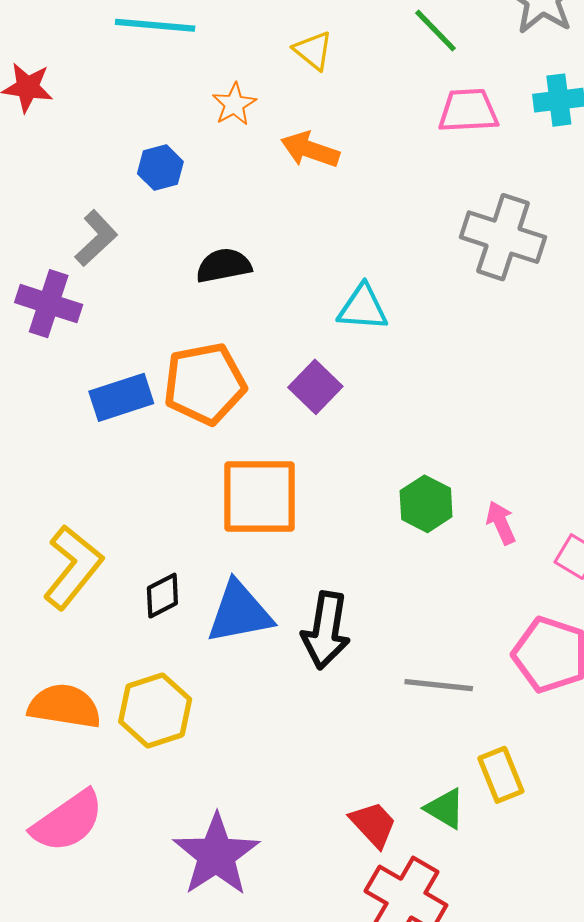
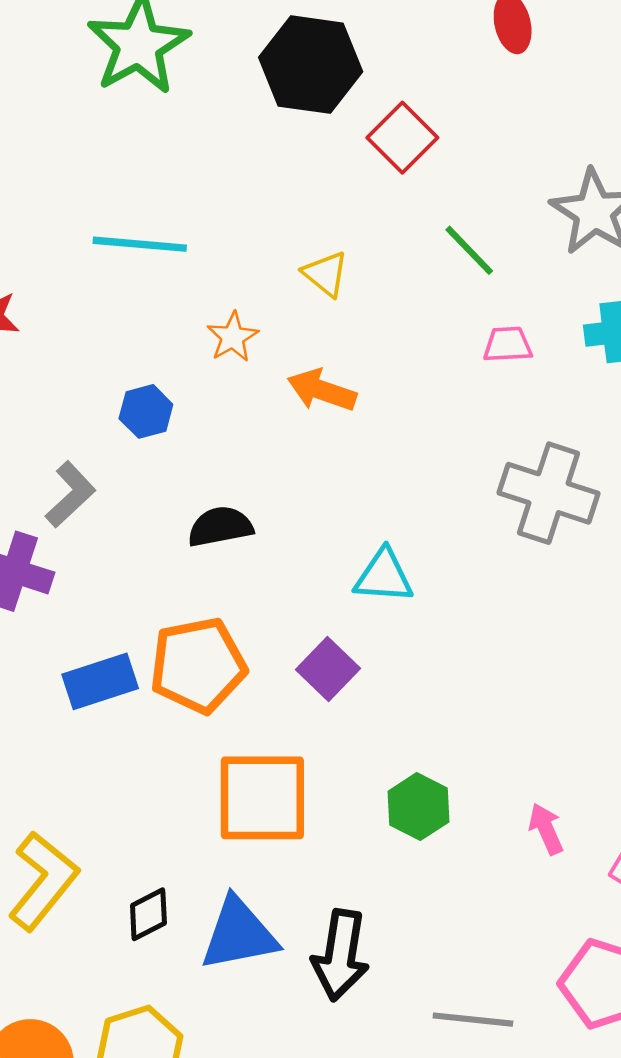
pink trapezoid: (468, 111) -> (508, 345), size x0.7
green hexagon: (426, 504) -> (418, 807), moved

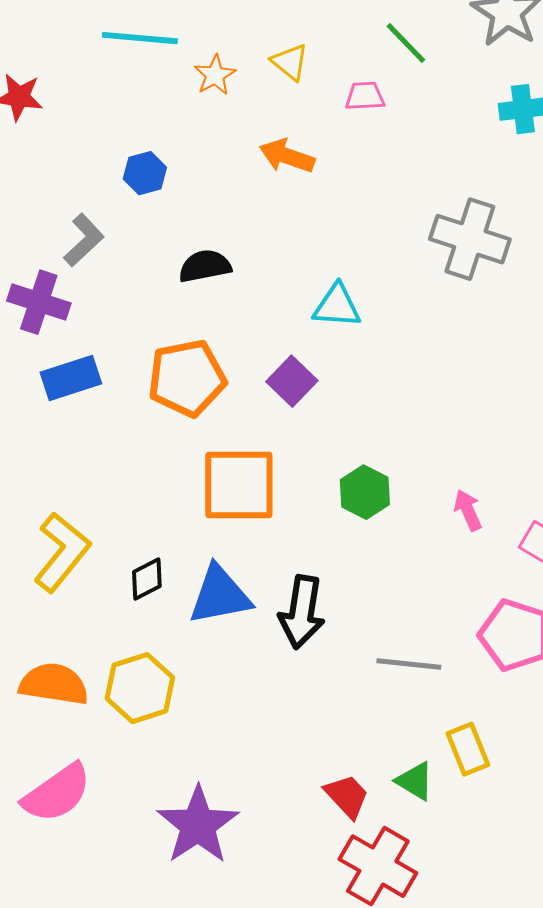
orange star: (233, 337) -> (215, 75), moved
pink trapezoid: (508, 345) -> (365, 96), moved
blue rectangle: (100, 681) -> (71, 378), moved

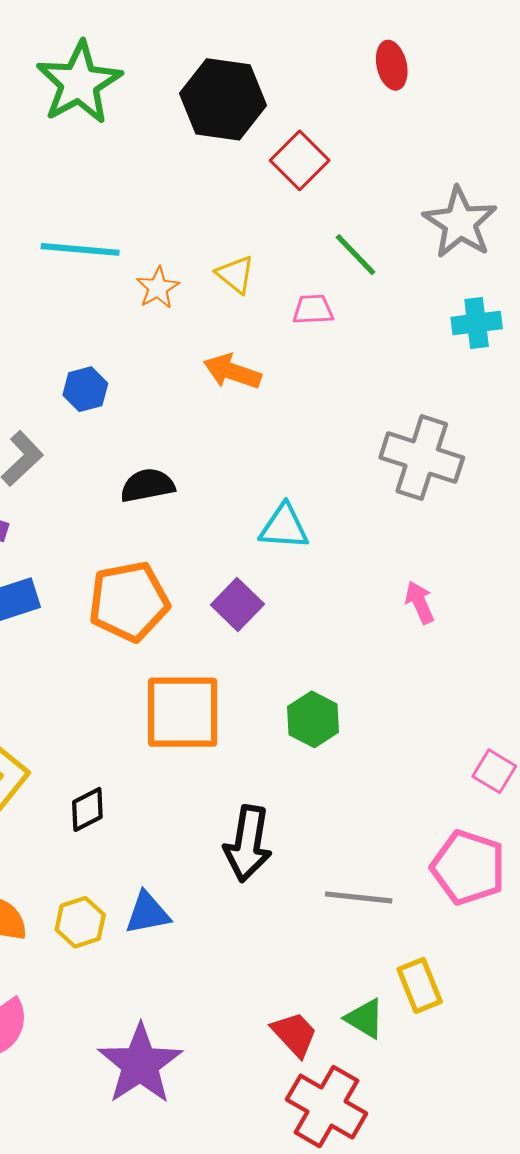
pink arrow: (468, 510) -> (420, 602), moved
blue triangle: (220, 595) -> (147, 913), moved, size x0.7
yellow hexagon: (140, 688) -> (80, 922), size x0.7

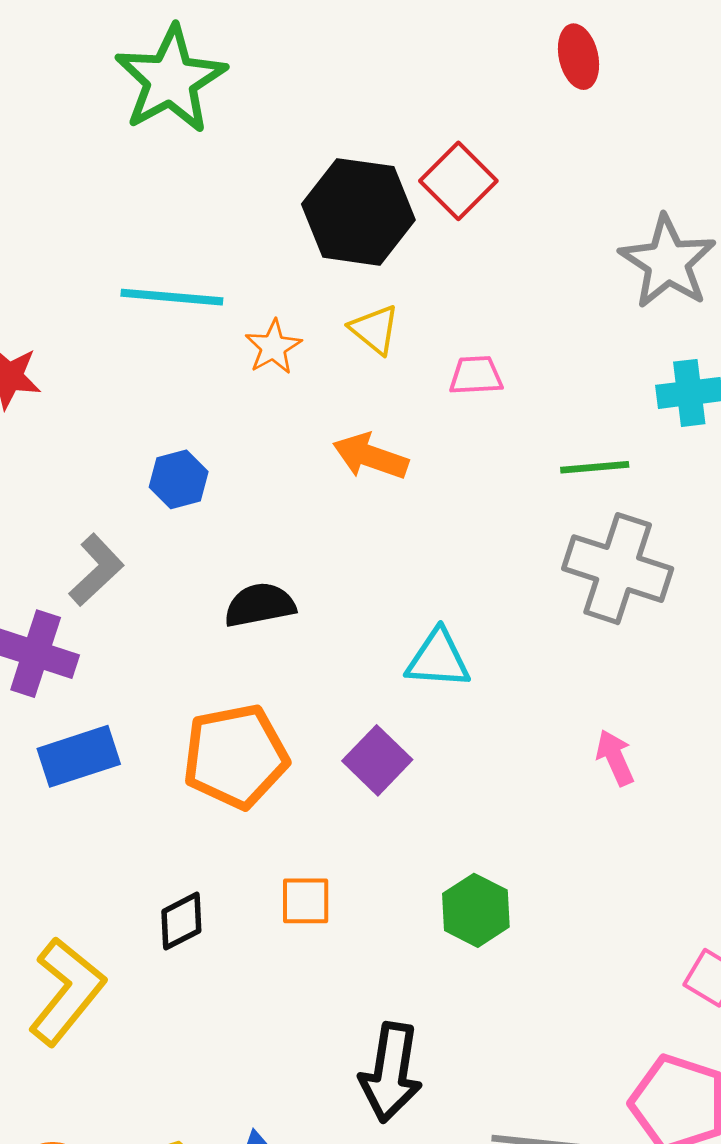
black hexagon: (223, 99) -> (358, 212), moved
green line: (355, 255) -> (595, 467), moved, turned -51
orange square: (183, 712) -> (306, 901), size x0.5
black diamond: (87, 809) -> (181, 921), moved

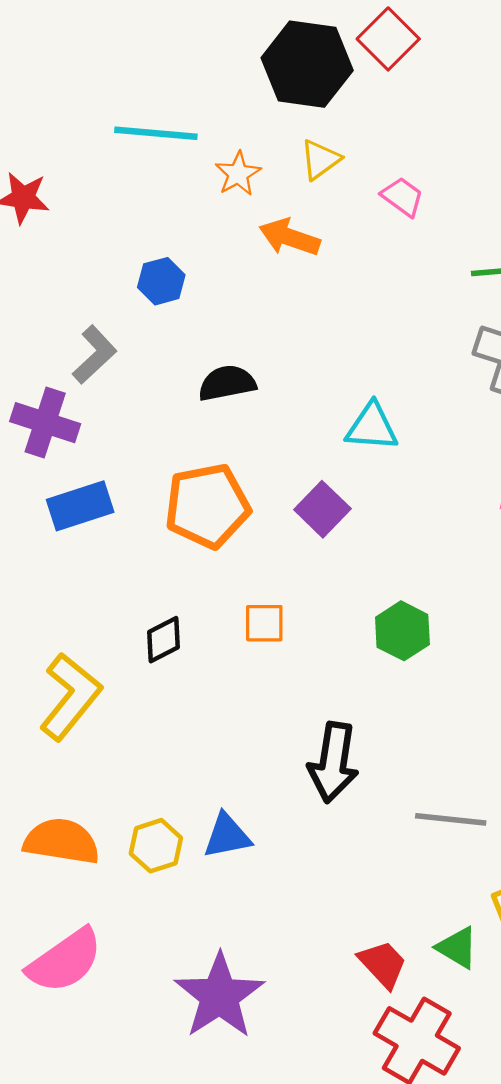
yellow triangle: (375, 329) -> (320, 159), turned 45
pink trapezoid: (476, 375) -> (402, 197), turned 39
orange arrow: (370, 456) -> (290, 237), moved

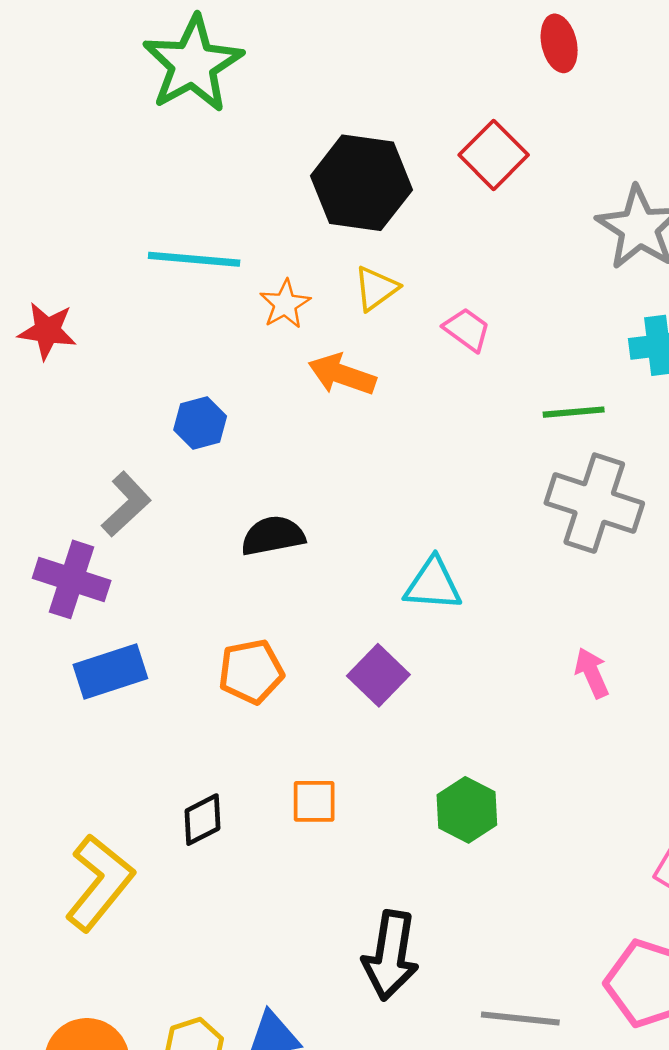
red square: (388, 39) -> (494, 155), moved
orange pentagon: (207, 506) -> (251, 672), size x0.7

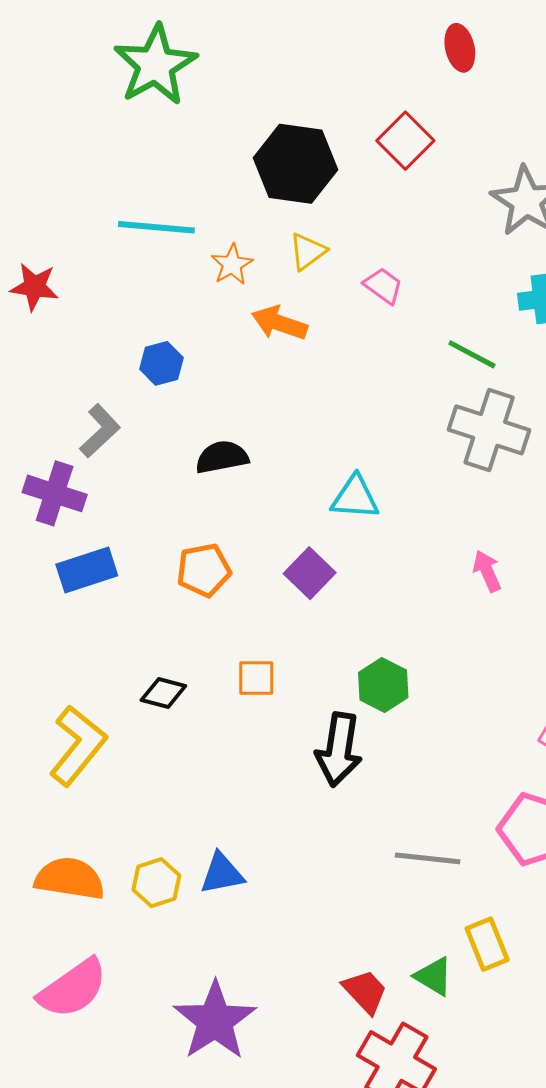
green line: (574, 412) -> (472, 354), turned 33
black diamond: (203, 820) -> (163, 693), turned 42
black arrow: (391, 955) -> (339, 750), moved

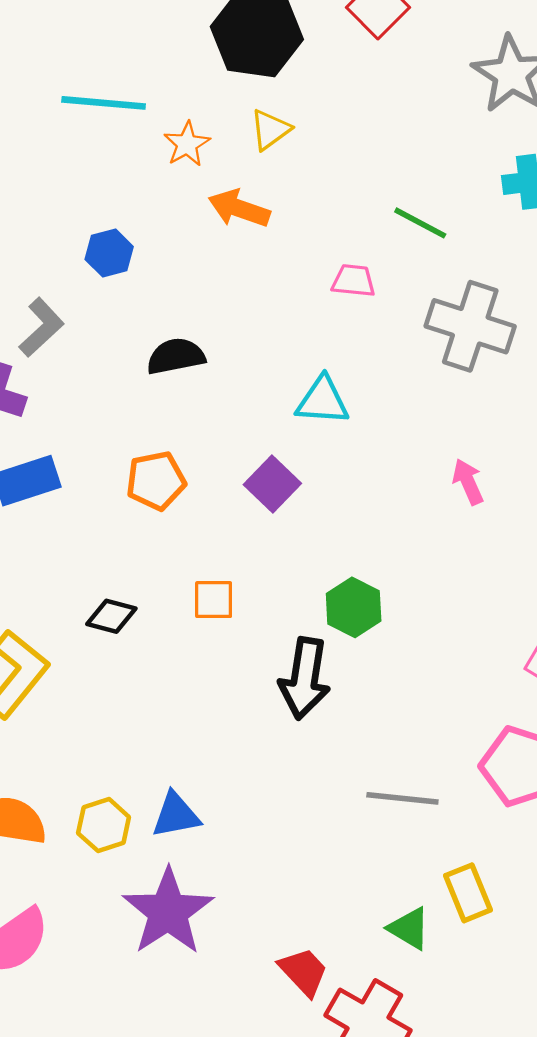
pink trapezoid: (383, 286) -> (354, 281), moved, turned -30
green line: (472, 354) -> (420, 223), moved
red trapezoid: (365, 991) -> (304, 972), moved
purple star: (215, 1021) -> (168, 912), moved

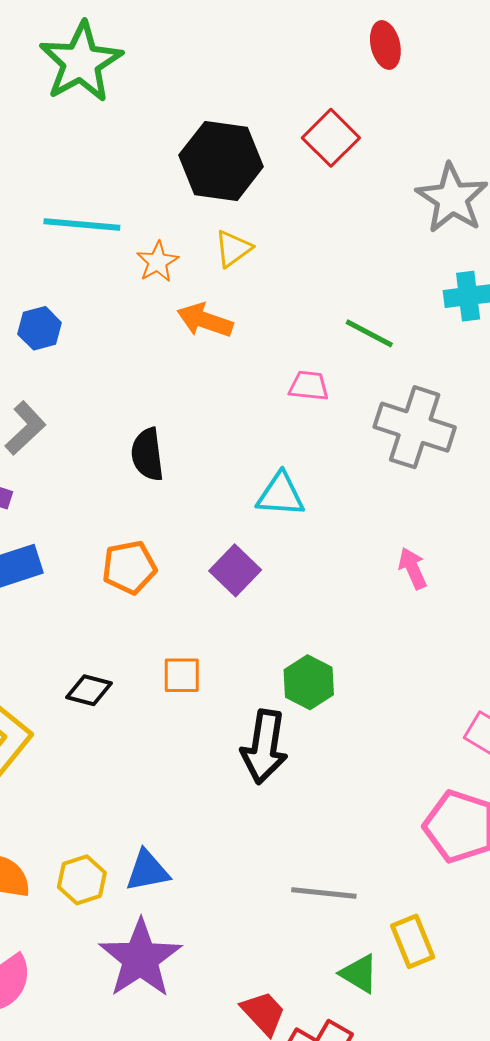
blue hexagon: (109, 253) -> (40, 328), moved
black semicircle: (176, 356) -> (147, 454), turned -86
gray line: (402, 798) -> (324, 893), moved

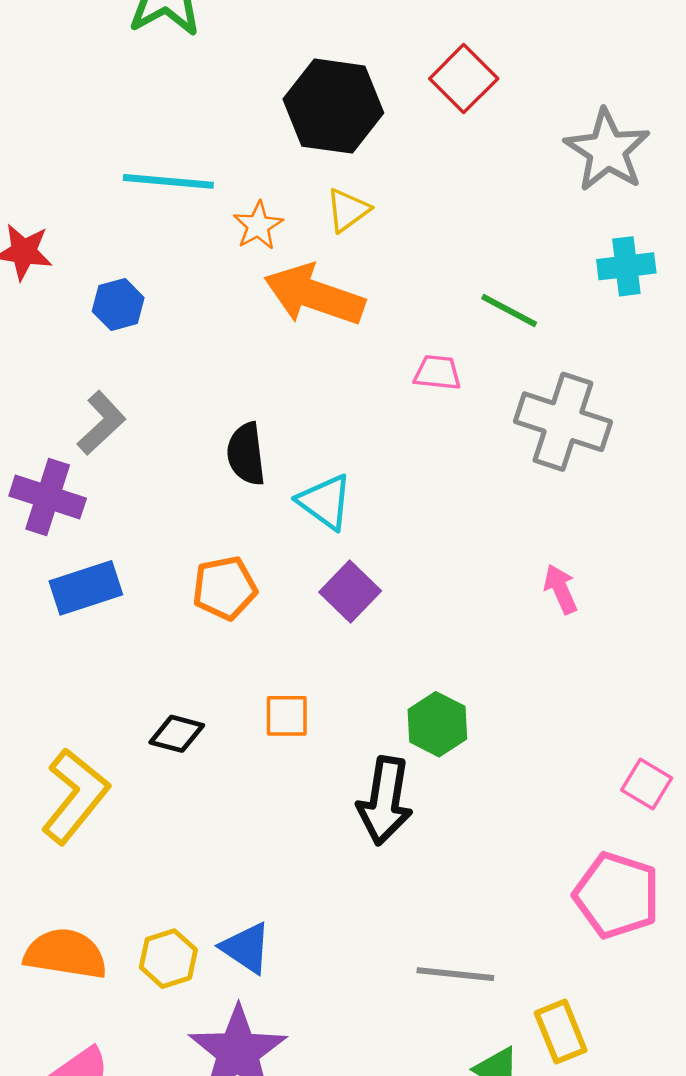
orange arrow: (205, 320) -> (314, 295), size x1.5
cyan triangle: (281, 495) -> (325, 502), moved, turned 32
blue triangle: (147, 871) -> (246, 948), turned 45

